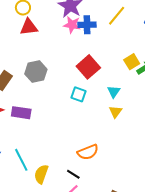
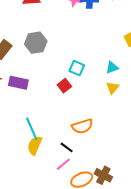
red square: (88, 67) -> (64, 86), moved, size x0.6
cyan triangle: (114, 92) -> (112, 68), turned 32
cyan line: (21, 160) -> (32, 129), moved

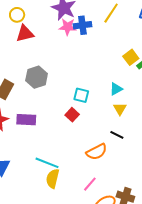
cyan line: (32, 129) -> (47, 163), turned -35
black line: (67, 147) -> (117, 135), moved
pink line: (63, 164) -> (90, 184), moved

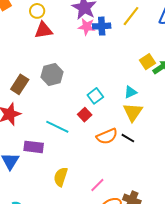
cyan square: (81, 95) -> (95, 96), turned 35
yellow triangle: (120, 109) -> (133, 112), size x1.5
purple rectangle: (26, 120) -> (34, 147), moved
orange semicircle: (97, 152) -> (107, 136), moved
cyan line: (47, 163) -> (57, 127), moved

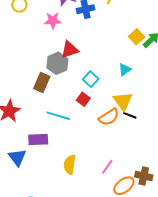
pink star: (87, 27) -> (53, 21), moved
red triangle: (43, 30) -> (70, 50), moved
gray hexagon: (52, 74) -> (57, 63), moved
brown rectangle: (20, 84) -> (42, 83), moved
yellow triangle: (133, 112) -> (123, 101), moved

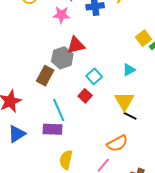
cyan line: (58, 116) -> (59, 110), turned 45
orange semicircle: (109, 117) -> (117, 143), moved
purple rectangle: (38, 139) -> (53, 129), moved
blue triangle: (17, 157) -> (17, 134), moved, turned 30

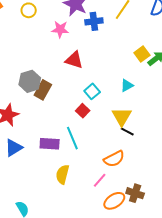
red triangle: (76, 45) -> (74, 60), turned 30
gray hexagon: (62, 58) -> (30, 81), moved
cyan line: (59, 110) -> (72, 138), moved

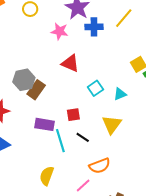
cyan square: (92, 91) -> (95, 88), moved
red square: (83, 111) -> (73, 115), turned 32
black line: (127, 131) -> (83, 137), moved
purple rectangle: (50, 144) -> (45, 124), moved

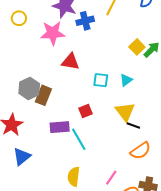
pink star: (60, 31) -> (53, 33), size x1.4
cyan square: (95, 88) -> (101, 80), turned -35
black line: (83, 137) -> (133, 125), moved
orange semicircle: (100, 166) -> (140, 151), moved

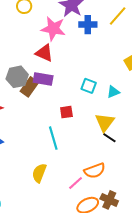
red triangle: (70, 62) -> (44, 53), moved
purple rectangle: (60, 127) -> (43, 79), moved
orange semicircle: (140, 151) -> (95, 171), moved

